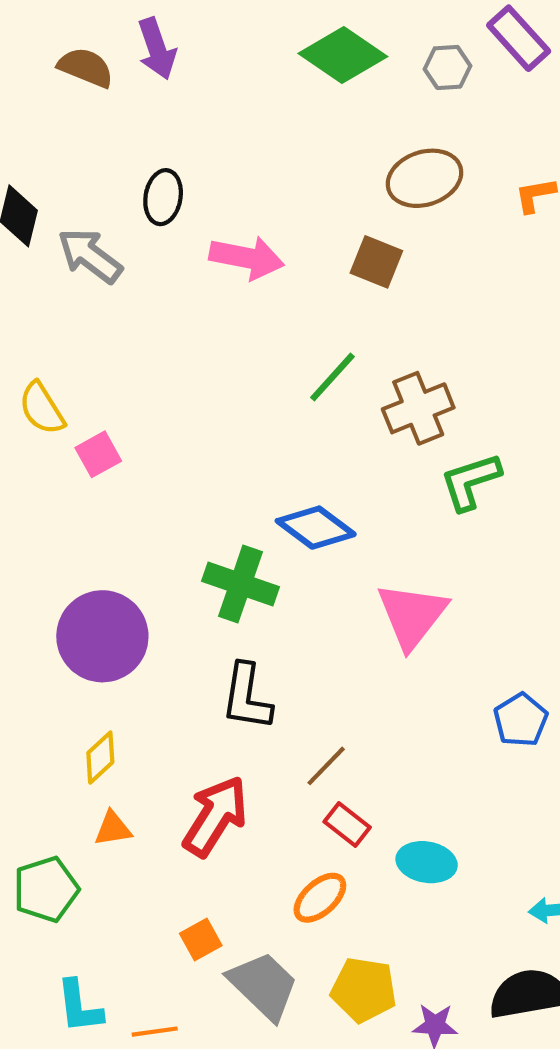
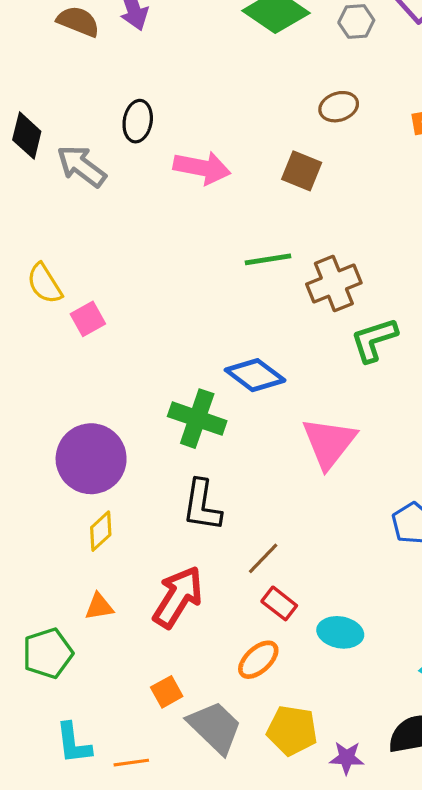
brown ellipse: (424, 178) -> (339, 107), size x0.7
green line: (332, 377) -> (268, 259), turned 39
yellow diamond: (100, 758) -> (101, 531), moved

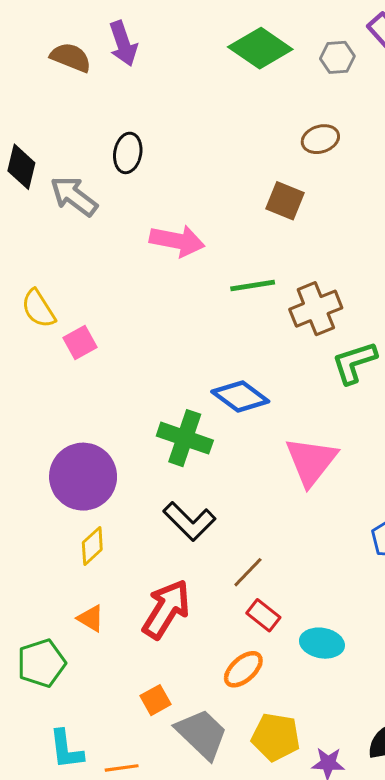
pink arrow: (202, 168) -> (177, 241), moved
black L-shape: (202, 505) -> (189, 521), turned -54
orange triangle: (99, 607) -> (91, 618), turned 40

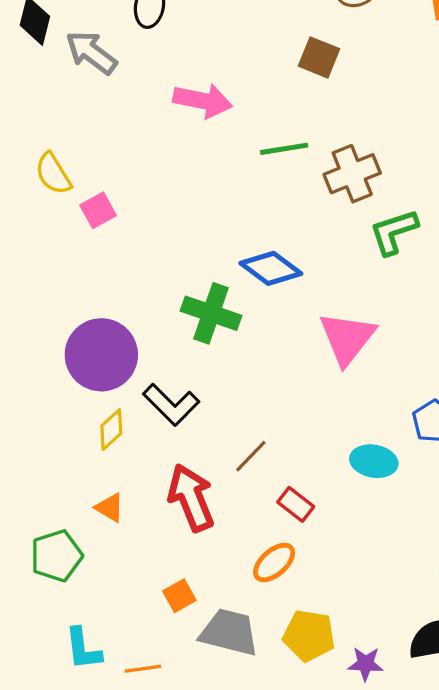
black L-shape: (189, 521) -> (171, 405), moved
brown line: (248, 572) -> (251, 456), moved
red arrow: (166, 609) -> (191, 498), turned -54
cyan ellipse: (322, 643) -> (374, 461), moved
gray trapezoid: (202, 734) -> (229, 632), turned -30

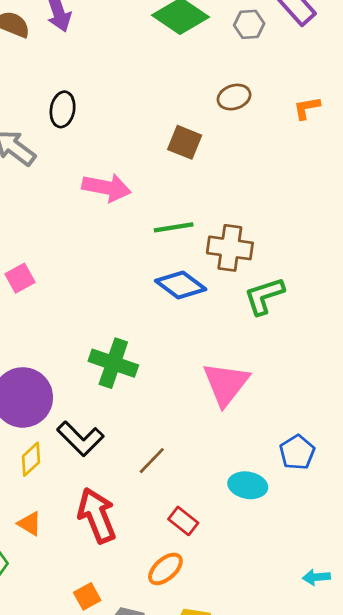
brown square: (319, 57) -> (185, 142), moved
brown cross: (352, 174) -> (230, 248), turned 30
blue diamond: (271, 268) -> (181, 285), moved
brown line: (251, 456) -> (152, 461), moved

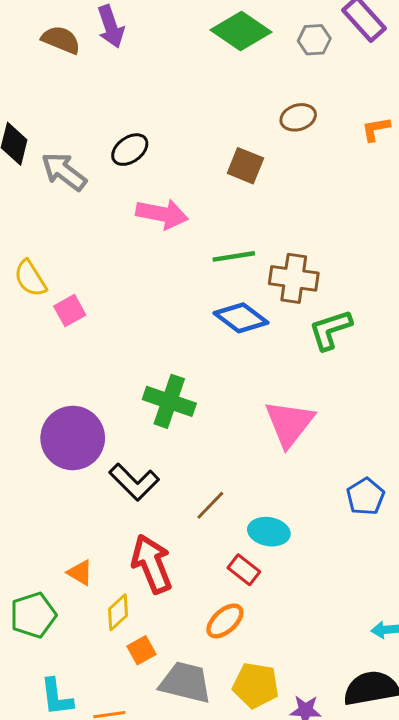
black ellipse: (63, 109) -> (130, 150), moved, turned 44
yellow diamond: (31, 459) -> (118, 612), moved
cyan ellipse: (248, 485) -> (269, 532), moved

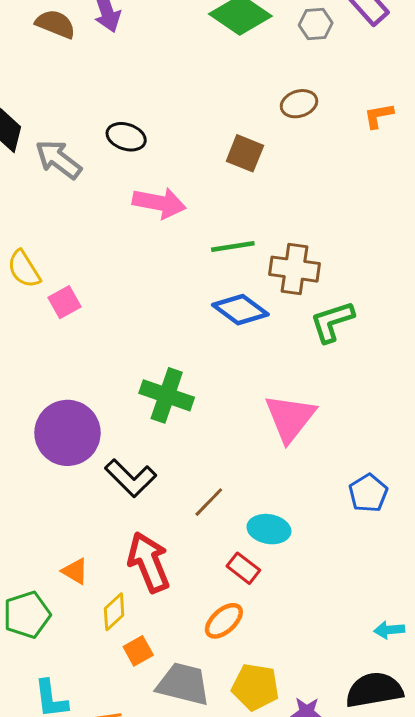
black ellipse: (130, 150) -> (126, 137), turned 54

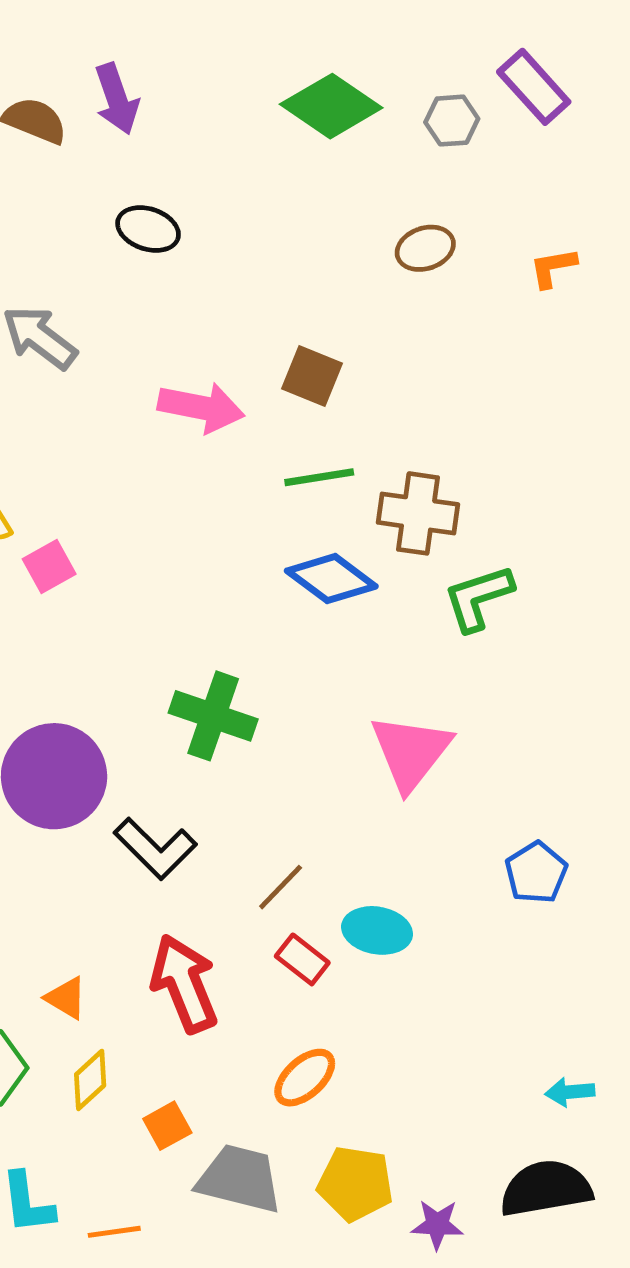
black ellipse: (126, 137) -> (148, 229), moved
brown square: (245, 153) -> (312, 376), moved
red rectangle: (243, 568) -> (302, 959), moved
yellow diamond: (114, 612) -> (90, 1080), moved

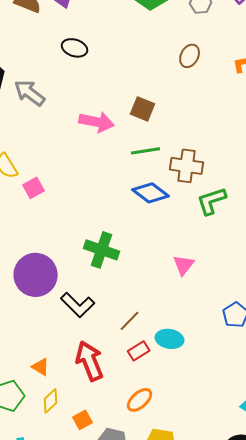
brown ellipse: (425, 248) -> (190, 56), turned -45
pink triangle: (411, 752) -> (184, 265), size x0.6
red rectangle: (302, 959) -> (139, 351), turned -70

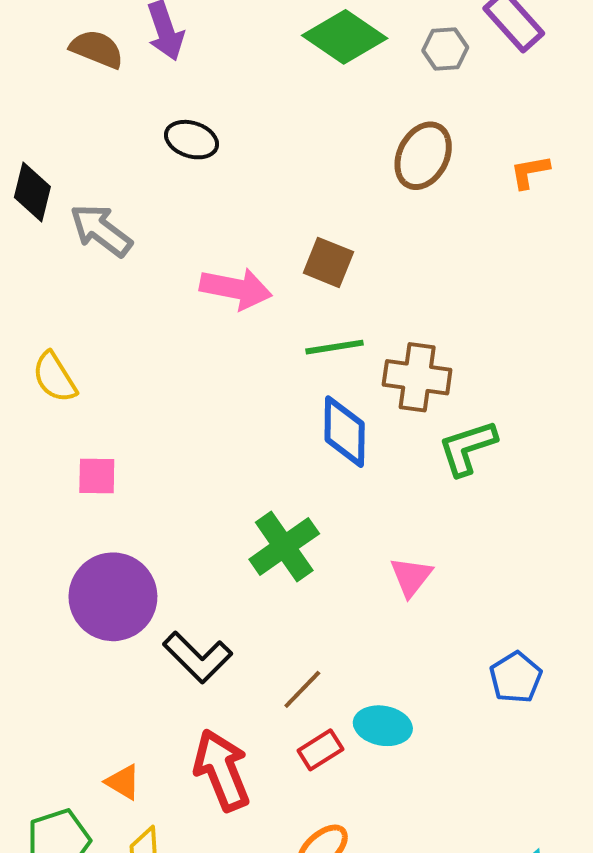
brown ellipse: (190, 56) -> (423, 156), size x1.4
pink square: (34, 188) -> (97, 476), moved, turned 30
blue diamond: (151, 193) -> (345, 432), turned 54
green cross: (102, 250) -> (284, 546), moved, turned 36

